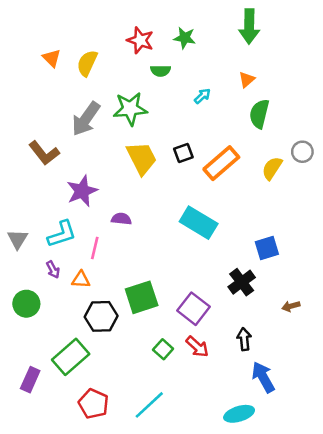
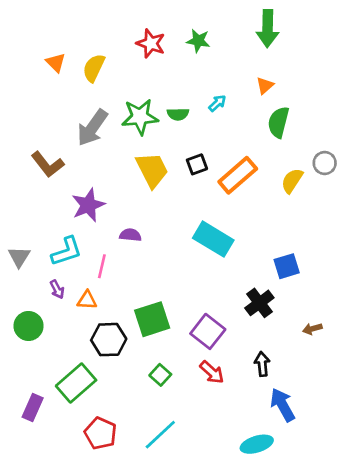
green semicircle: (161, 71) -> (178, 114), moved
green square: (163, 349) -> (160, 375), moved

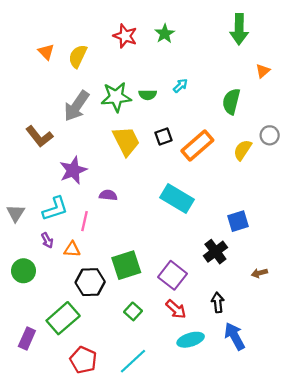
green arrow: (268, 29) -> (239, 29), moved
green star: (198, 41) -> (165, 34), turned 30
orange triangle: (265, 86) -> (263, 71), moved
cyan ellipse: (257, 444) -> (191, 340), moved

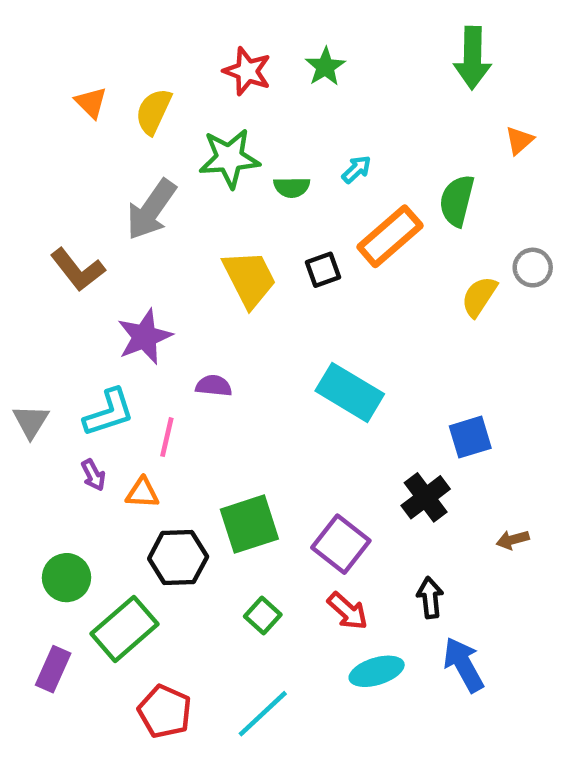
green star: (116, 97) -> (229, 158), moved
orange rectangle: (197, 145) -> (390, 236), moved
green circle: (24, 271) -> (66, 578), moved

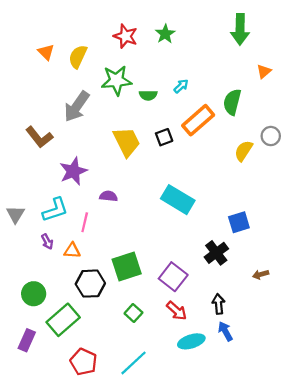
blue arrow: (464, 665) -> (225, 331), moved, size x0.7

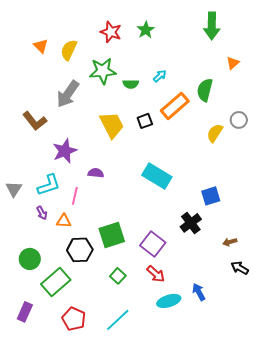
black arrow: (219, 304) -> (240, 268), moved, turned -54
purple rectangle: (27, 340) -> (25, 312), moved

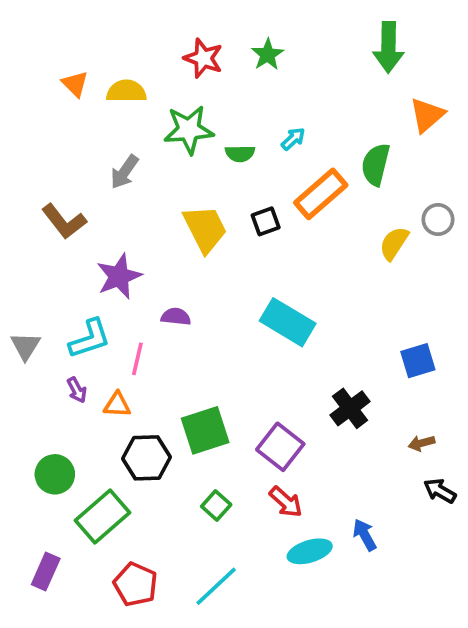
yellow semicircle: (69, 50) -> (126, 91), turned 65
orange triangle: (233, 63) -> (427, 115), size x1.5
gray arrow: (68, 94) -> (124, 172), size x0.7
blue square: (211, 196) -> (418, 361), moved

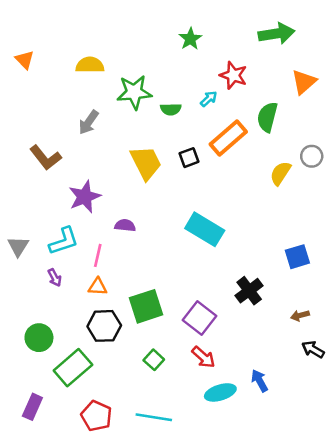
green arrow: (388, 47) -> (276, 34), turned -100
red star: (203, 58) -> (233, 75), moved
orange triangle: (75, 84) -> (25, 60), moved
orange triangle: (117, 405) -> (98, 287), moved
cyan line: (216, 586) -> (154, 417), turned 52

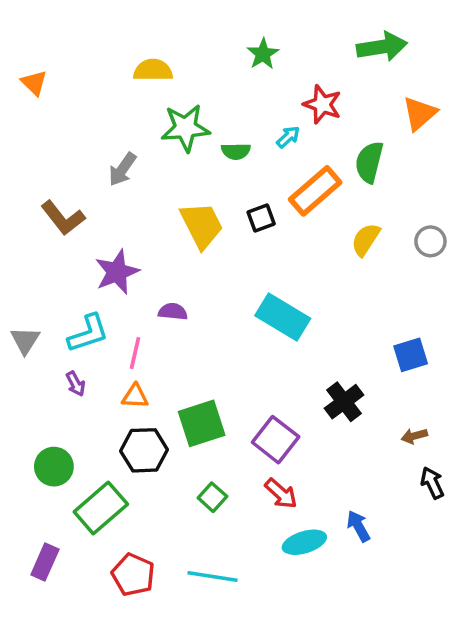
yellow semicircle: (90, 65) -> (153, 70), moved
gray circle: (312, 156) -> (430, 241), moved
yellow semicircle: (280, 173) -> (366, 240), moved
black arrow: (313, 349) -> (432, 483), turned 35

